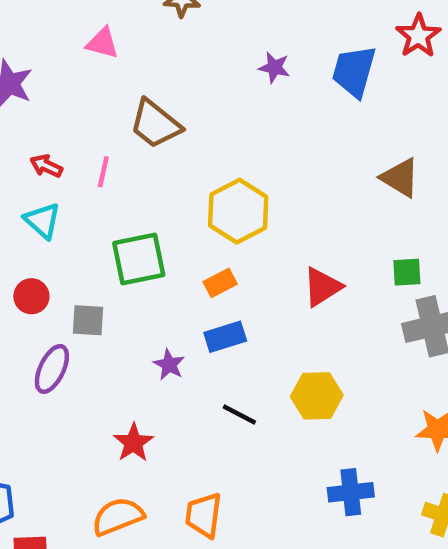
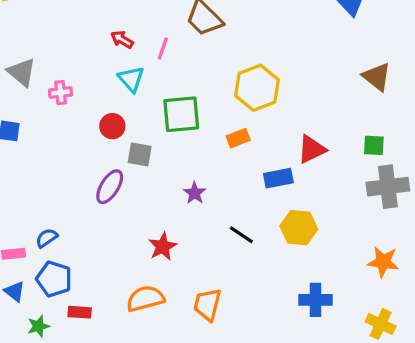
cyan triangle: (42, 221) -> (131, 79), moved
red circle: (31, 296) -> (112, 126), moved
blue rectangle: (225, 337) -> (278, 178), moved

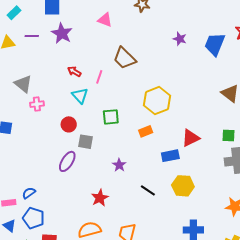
gray triangle: (22, 72) -> (23, 84), moved
green square: (181, 114) -> (111, 117), size x0.7

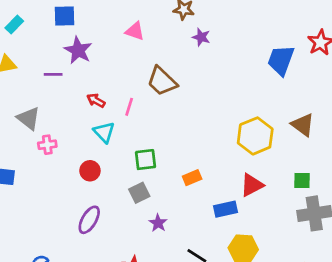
purple line: (32, 36) -> (53, 74), moved
purple star: (180, 39) -> (201, 37), moved
yellow hexagon: (157, 101) -> (255, 136), moved
gray square: (85, 142) -> (139, 193), moved, turned -35

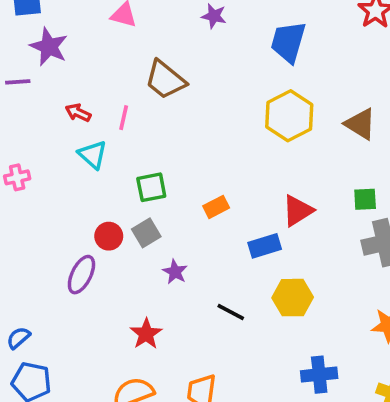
blue trapezoid: (281, 60) -> (288, 42), moved
yellow hexagon: (255, 136) -> (289, 116), moved
red circle: (90, 171) -> (109, 236), moved

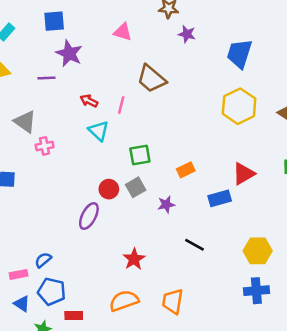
purple star: (175, 272) -> (166, 204), moved, turned 30
yellow hexagon: (293, 298) -> (258, 251), moved

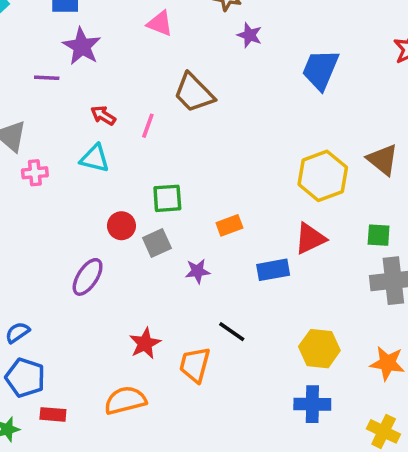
yellow hexagon: (239, 106) -> (323, 176), moved
cyan triangle: (99, 131) -> (95, 158), moved, turned -35
red circle: (109, 189) -> (121, 226), moved
orange trapezoid: (173, 301) -> (195, 365), moved

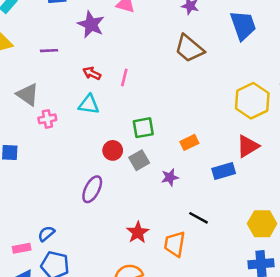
purple star: (82, 46) -> (91, 24), moved
blue trapezoid: (320, 70) -> (243, 25), turned 144
brown trapezoid: (194, 93) -> (189, 48), moved

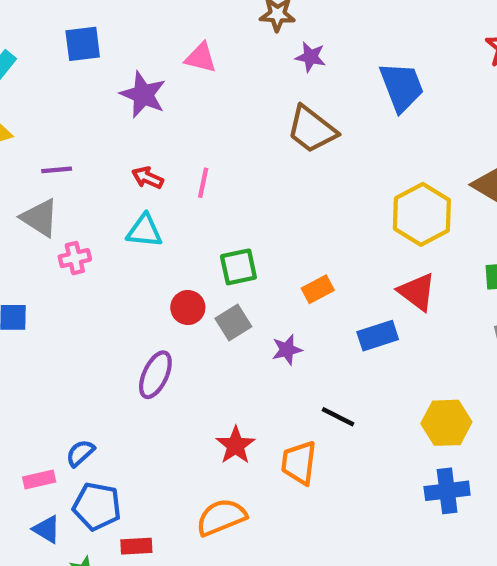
purple line: (49, 51) -> (57, 170), moved
red triangle: (248, 146) -> (417, 292), turned -50

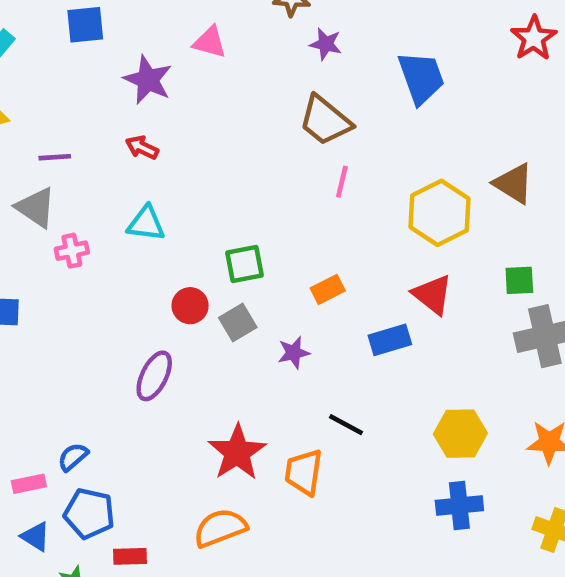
red arrow: (148, 178) -> (142, 147), moved
pink line: (203, 183) -> (342, 182), moved
red star: (236, 445) -> (237, 452), size x1.4

